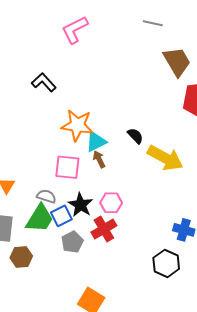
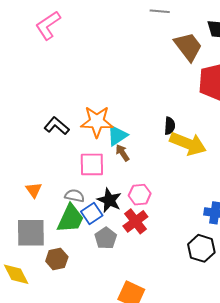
pink L-shape: (75, 30) -> (48, 25), moved
black L-shape: (44, 82) -> (57, 126), moved
black semicircle: (135, 136) -> (170, 126), moved, turned 54

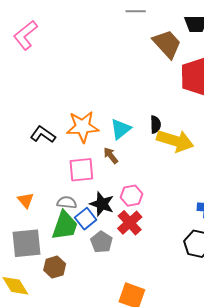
cyan triangle: (117, 136) -> (121, 129), moved

